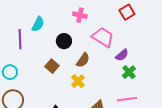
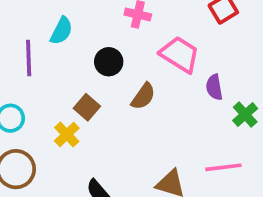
purple semicircle: (122, 55) -> (214, 87), turned 120
green cross: (129, 72) -> (245, 115), moved
yellow cross: (78, 81) -> (67, 135), moved

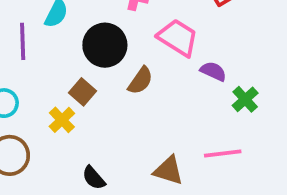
black circle: (109, 62) -> (105, 45), size x1.5
purple semicircle: (214, 87) -> (213, 71), turned 125

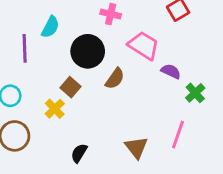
pink line: (223, 154) -> (178, 134), turned -64
brown triangle: (168, 170) -> (136, 147), turned 35
black semicircle: (94, 178) -> (79, 153), turned 72

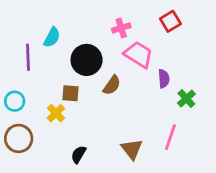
pink cross: (111, 14) -> (121, 28), moved, turned -30
purple semicircle: (171, 71) -> (164, 79), turned 60
brown square: (70, 87) -> (71, 93), turned -36

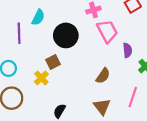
pink trapezoid: (138, 55) -> (107, 31), turned 30
brown semicircle: (112, 85) -> (103, 76), moved
brown square: (71, 93) -> (53, 62), turned -32

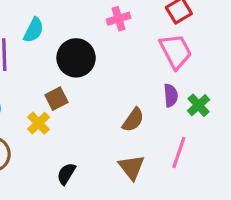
pink trapezoid: (107, 31) -> (176, 51), moved
purple semicircle: (127, 50) -> (171, 95), moved

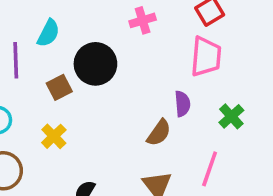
pink trapezoid: (176, 51) -> (206, 57), turned 33
purple semicircle: (171, 95) -> (182, 104), moved
brown square: (56, 99) -> (59, 87), moved

